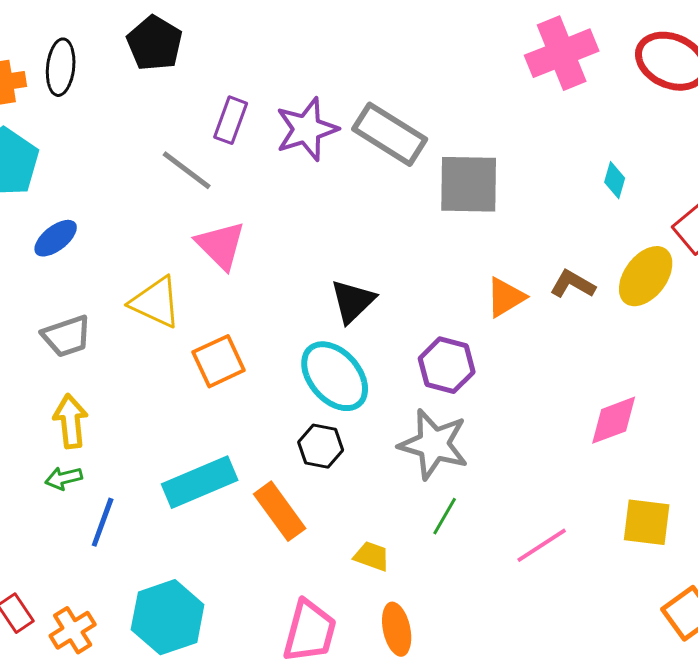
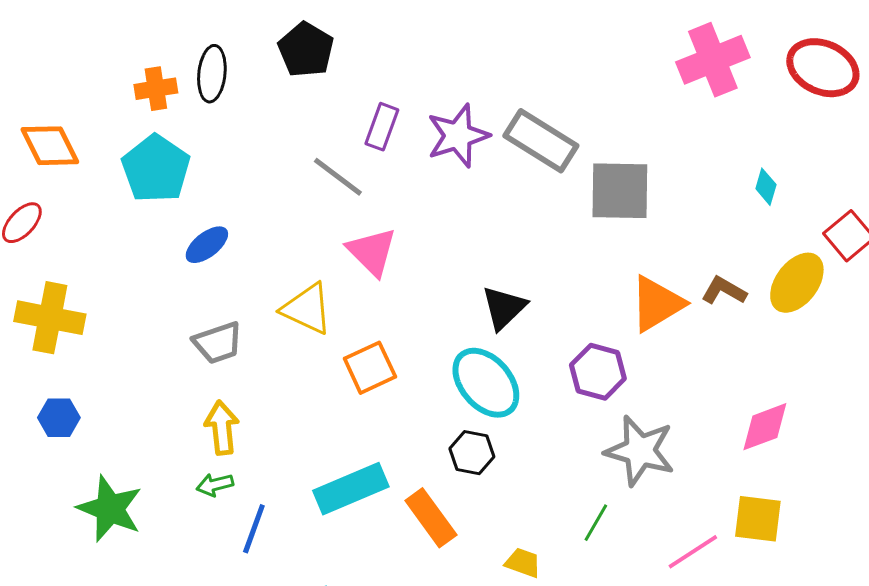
orange triangle: (506, 297) -> (657, 304), size x1.4
gray star: (434, 444) -> (640, 451), moved
yellow square: (647, 522) -> (758, 519), moved

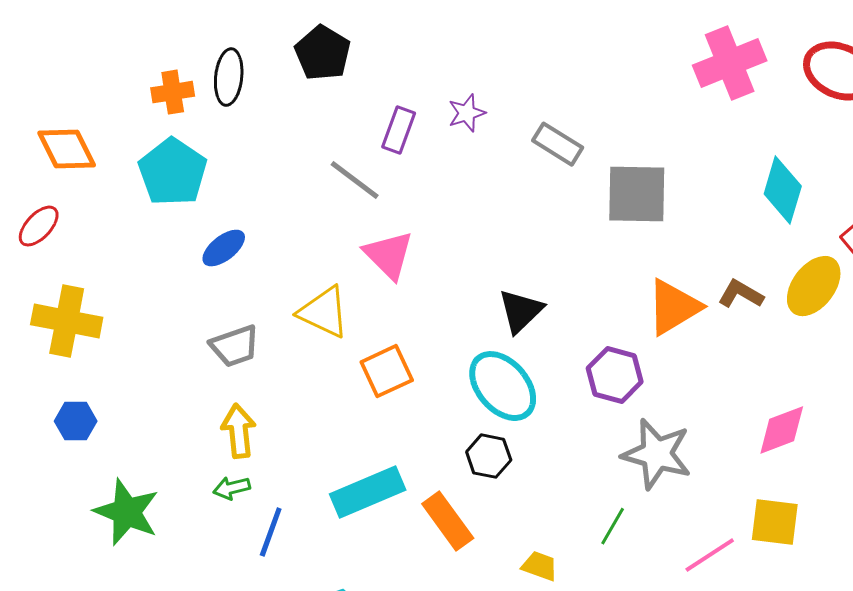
purple star: (458, 136) -> (467, 113), moved, size x0.6
gray rectangle: (541, 141) -> (558, 144), size x0.7
cyan diamond: (766, 187) -> (783, 190), size x1.8

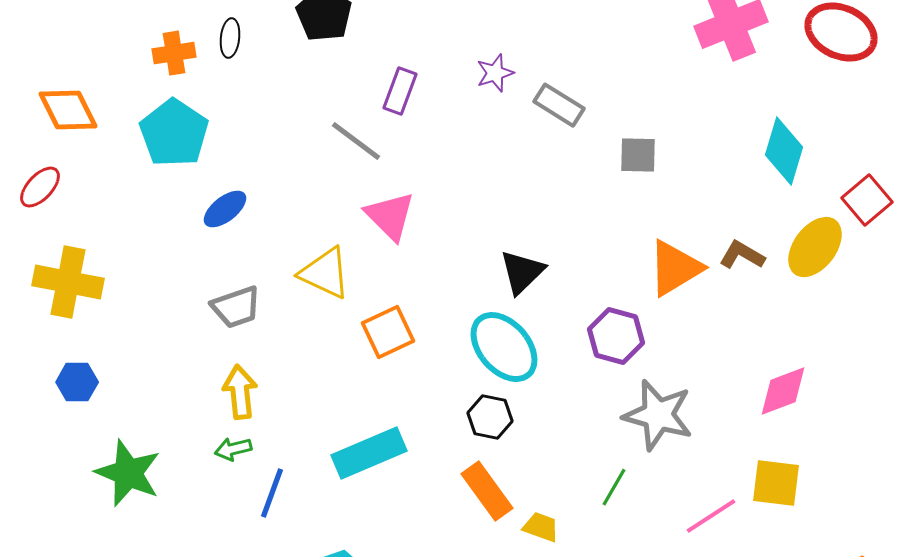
black ellipse: (229, 77) -> (230, 38), size x0.7
purple star: (467, 113) -> (495, 73), moved
gray square: (637, 194) -> (638, 155), size x0.6
orange rectangle: (448, 521) -> (487, 491), moved

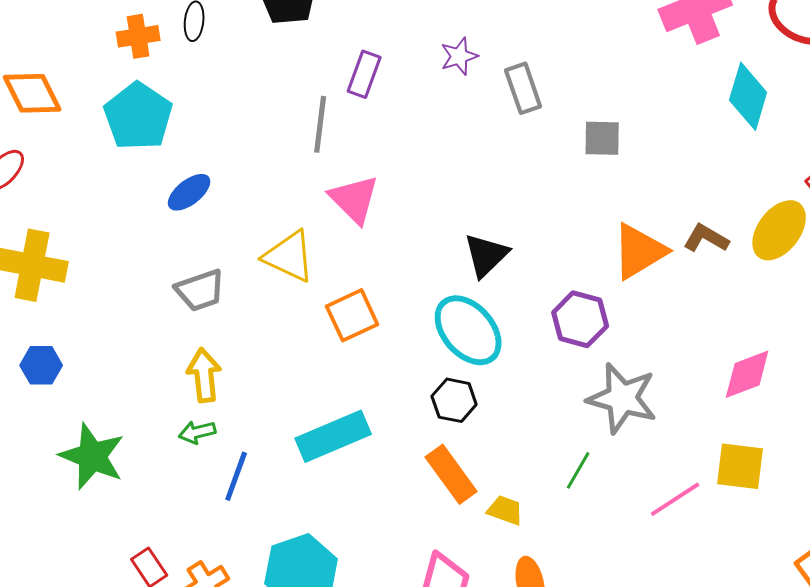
gray rectangle: (559, 105) -> (523, 88), turned 39
gray line: (356, 141) -> (320, 124), turned 60
cyan diamond: (784, 151) -> (748, 96), moved

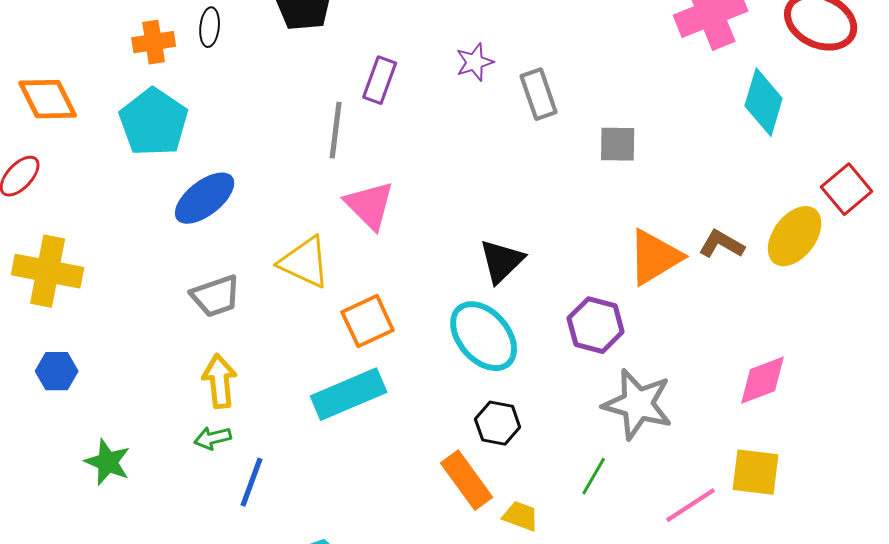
blue ellipse: (189, 192) -> (205, 198), size x1.4
black hexagon: (454, 400) -> (498, 423), moved
cyan rectangle: (333, 436) -> (349, 394), moved
green star: (92, 456) -> (108, 462), size x0.7

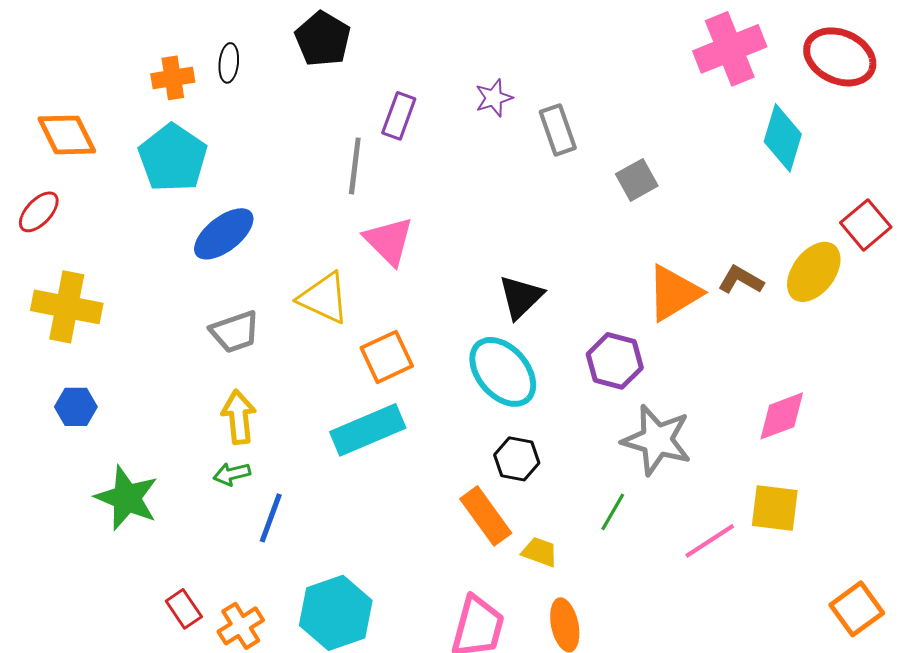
gray square: (618, 144) -> (637, 180), turned -30
green star: (108, 462) -> (127, 498), size x1.4

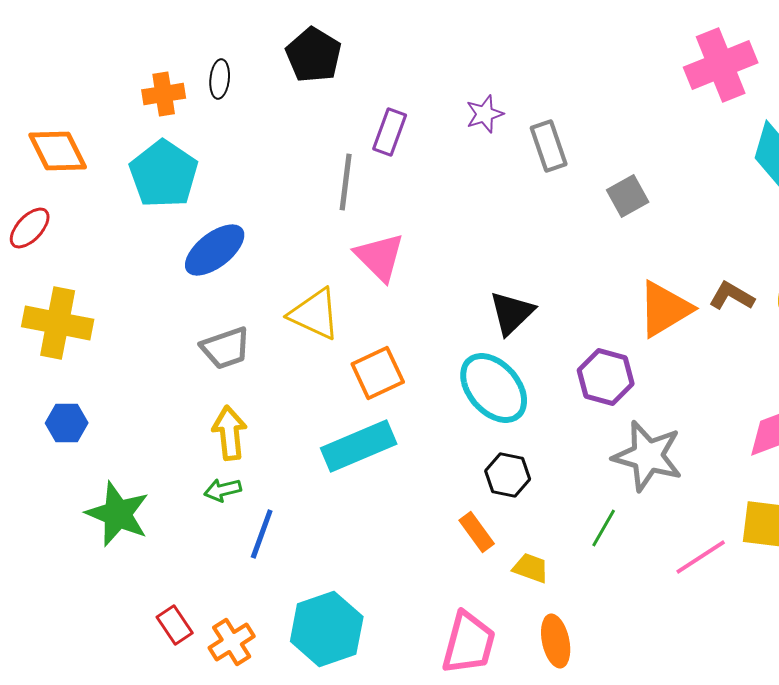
orange rectangle: (486, 516) -> (477, 532), size x0.7

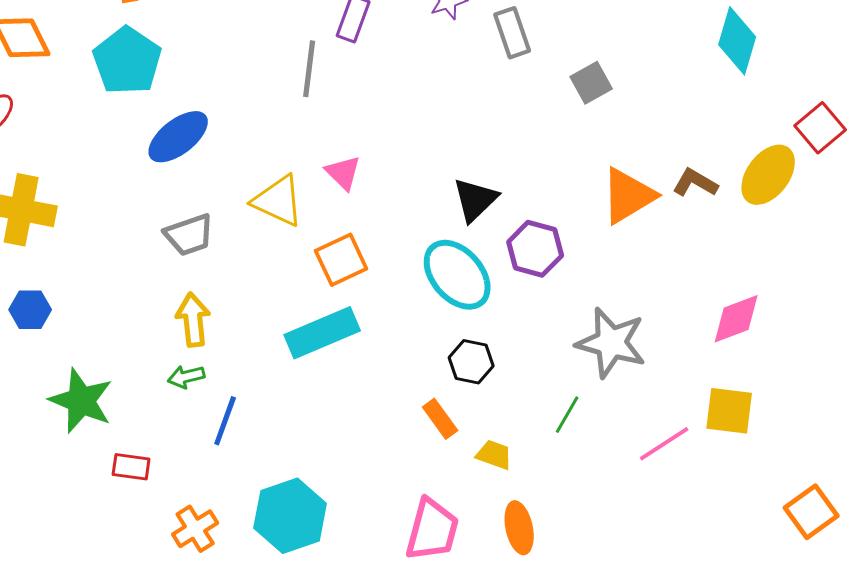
pink triangle: (380, 257) -> (343, 173), moved, size x0.7
purple hexagon: (606, 377) -> (535, 249), moved
red rectangle: (175, 625) -> (131, 467), moved, turned -48

